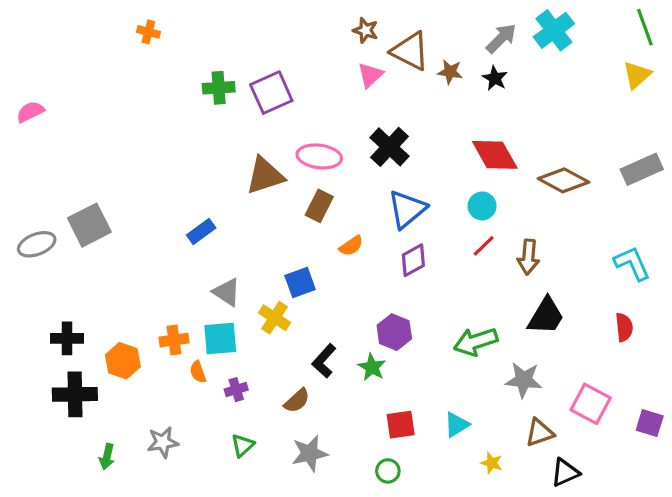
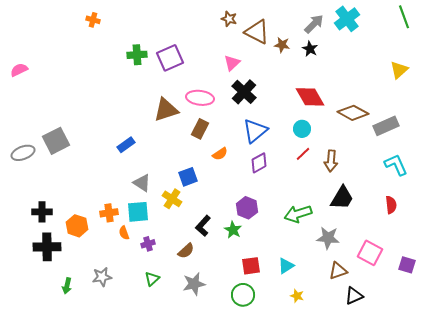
pink triangle: (370, 75) -> (232, 63), moved
yellow triangle: (637, 75) -> (399, 70), moved
gray rectangle: (642, 169) -> (386, 126), moved
yellow star: (492, 463) -> (297, 296), moved
green circle: (388, 471) -> (243, 295), size x1.5

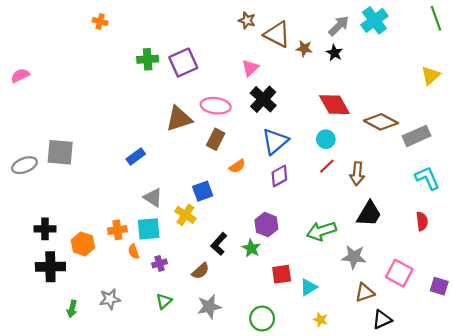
gray square: (56, 141) -> (60, 152), turned 32
red square: (251, 266) -> (282, 274), moved

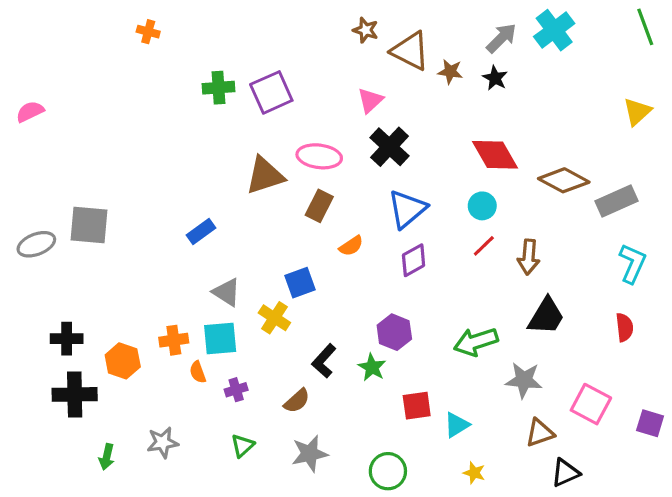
cyan L-shape: (427, 178) -> (632, 263), turned 48

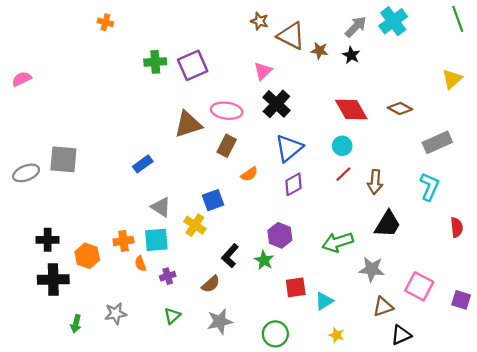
brown diamond: (564, 180) -> (400, 108), moved, size x0.7
cyan L-shape: (632, 263) -> (429, 187), moved
red semicircle: (624, 327) -> (457, 227), moved

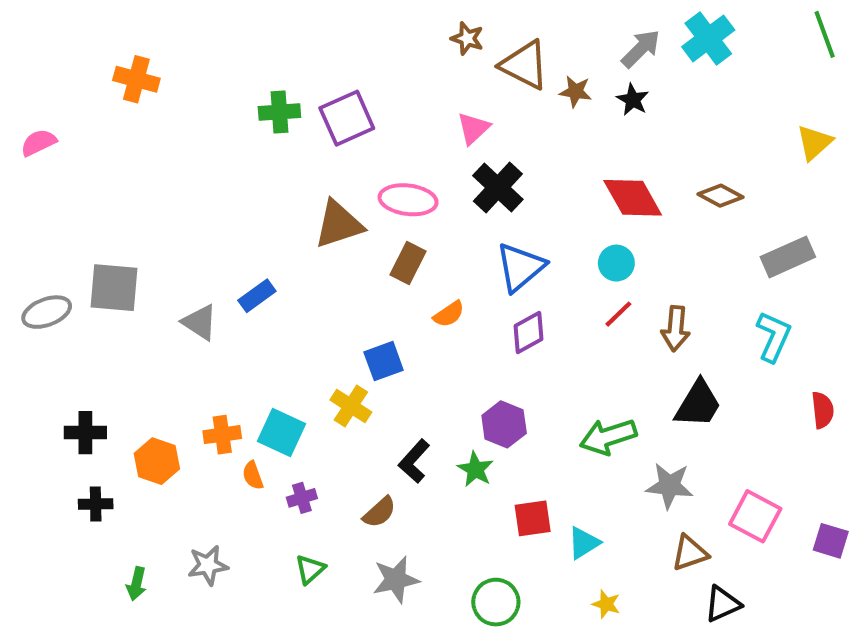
orange cross: (105, 22) -> (136, 79), moved, size x1.5
gray triangle: (161, 207) -> (200, 322), moved
cyan square: (156, 240) -> (281, 433), turned 30
black cross: (53, 279) -> (96, 504), size x0.6

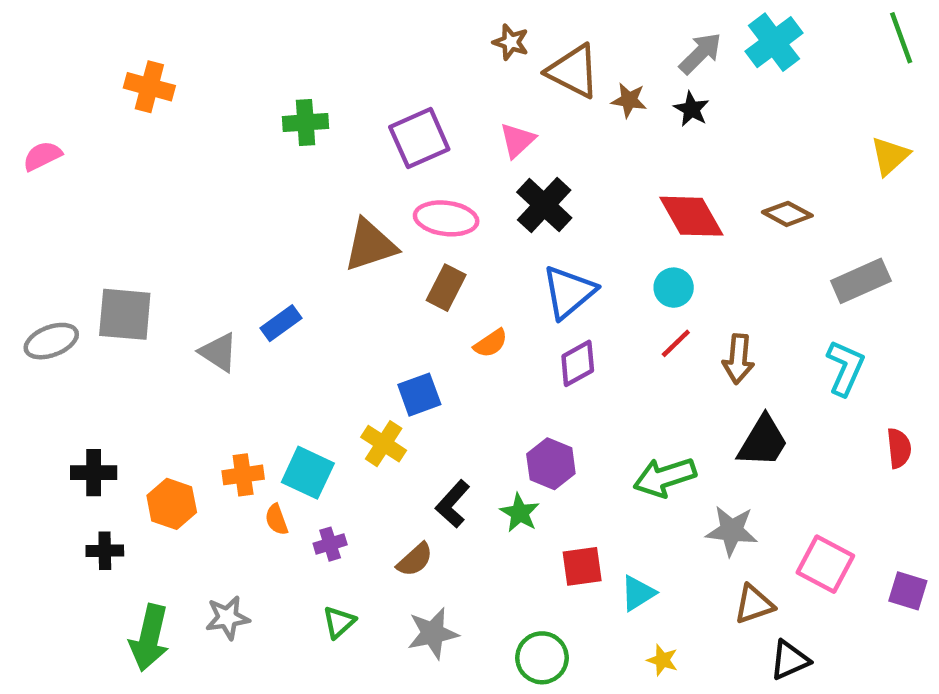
purple square: (347, 118) -> (419, 138), moved
green arrow: (136, 584) -> (149, 638), size x1.8

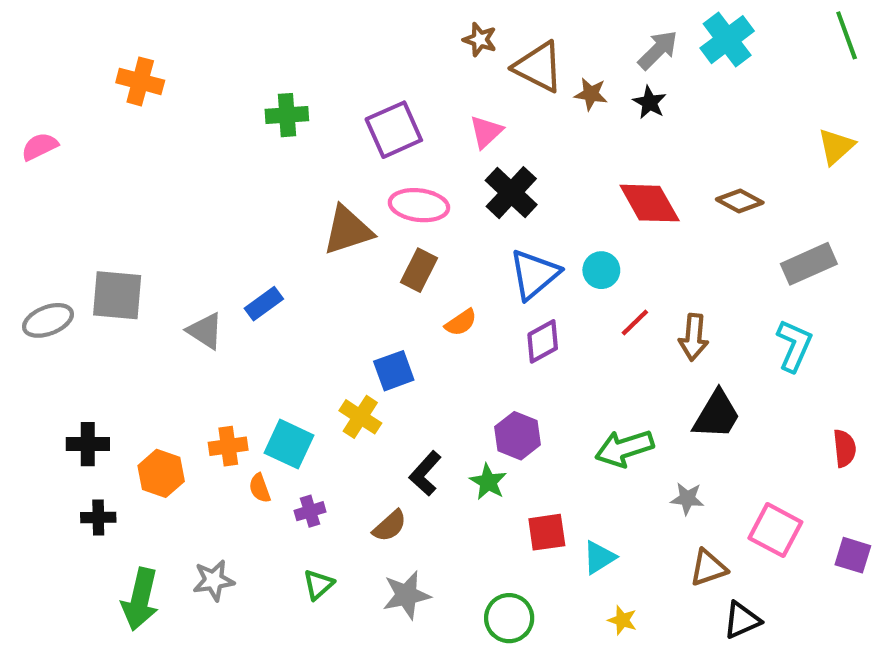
cyan circle: (674, 288) -> (601, 270), moved
red semicircle: (899, 448) -> (844, 448), moved
gray star: (732, 531) -> (687, 499), size x0.7

